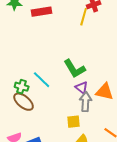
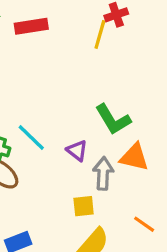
green L-shape: (75, 69) -> (113, 119), moved
purple triangle: (82, 88) -> (77, 151), moved

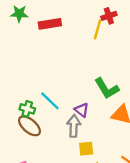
gray arrow: (103, 173) -> (74, 126), moved

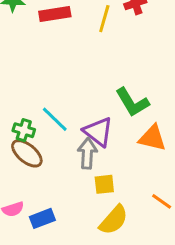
yellow line: (98, 29) -> (104, 19), moved
purple triangle: (82, 110) -> (98, 132), size x1.5

